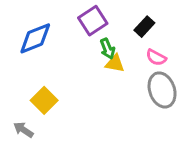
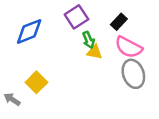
pink semicircle: (156, 58) -> (129, 47), size x1.6
gray arrow: (23, 130) -> (12, 99), moved

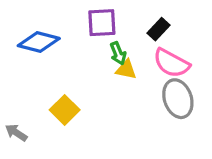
purple square: (76, 17) -> (102, 23), turned 30
blue diamond: (29, 31) -> (39, 42), turned 36
yellow square: (36, 82) -> (65, 110), moved

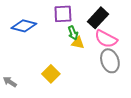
black rectangle: (158, 29) -> (98, 18), size x1.5
yellow square: (65, 110) -> (51, 74), moved

